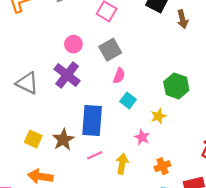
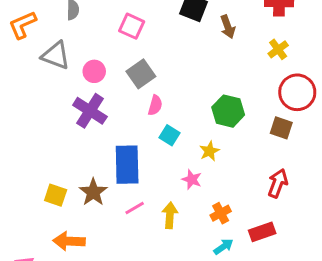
gray triangle: (27, 83) -> (56, 55), moved

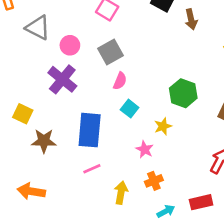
brown star: (93, 192) -> (44, 141), moved, turned 30
yellow square: (56, 195) -> (23, 114), moved
orange cross: (221, 213) -> (154, 181), moved
yellow arrow: (170, 215) -> (121, 193), moved

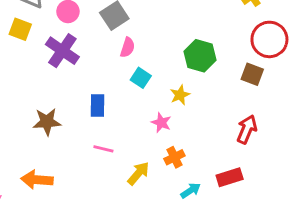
yellow square: (23, 114) -> (20, 29), moved
blue rectangle: (90, 130) -> (97, 106), size x0.6
pink line: (92, 169) -> (103, 149), turned 42
yellow arrow: (121, 193) -> (138, 173), turned 35

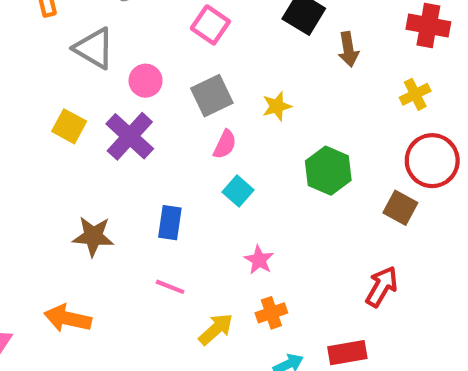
yellow square: (20, 29) -> (69, 126), moved
yellow star: (180, 95) -> (277, 106), moved

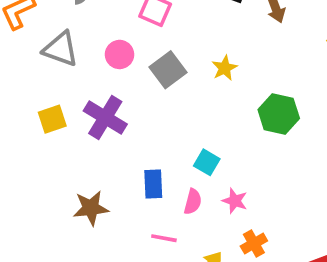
pink circle: (146, 81) -> (120, 54), moved
yellow square: (69, 126) -> (52, 119), turned -36
pink semicircle: (225, 144) -> (193, 202), moved
cyan square: (238, 191) -> (207, 162), moved

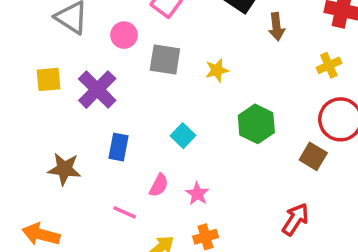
gray square: (168, 70) -> (165, 60), turned 32
cyan square: (207, 162) -> (183, 136), moved
blue rectangle: (153, 184) -> (119, 147), moved

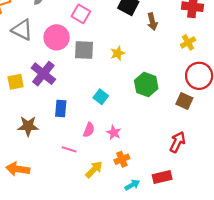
pink circle: (124, 35) -> (57, 37), size x1.5
yellow square: (49, 79) -> (16, 82), moved

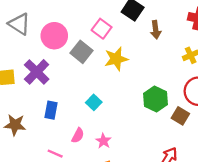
pink square: (81, 14) -> (102, 29), moved
gray square: (84, 50) -> (82, 52), turned 30
yellow star: (118, 53) -> (116, 59), size x1.5
green hexagon: (146, 84) -> (156, 99), moved

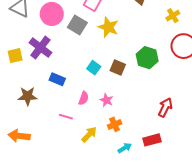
yellow star: (116, 59) -> (108, 27), turned -30
blue rectangle: (51, 110) -> (57, 79), turned -70
brown square: (180, 116) -> (118, 68), moved

